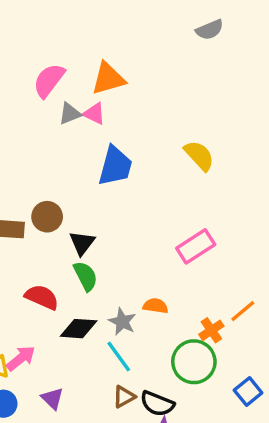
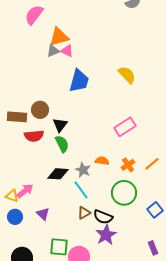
orange triangle: (108, 79) -> (59, 37), moved
pink semicircle: (49, 80) -> (34, 15), moved
red semicircle: (42, 297) -> (34, 136), moved, turned 150
orange cross: (211, 330) -> (128, 165), moved

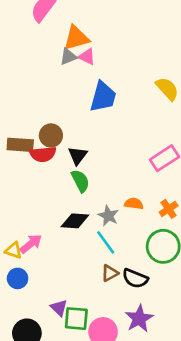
red semicircle: (34, 136) -> (43, 154), moved
purple triangle: (43, 214) -> (59, 308), moved
purple star: (106, 235) -> (139, 319), moved

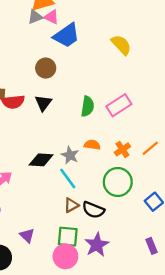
blue trapezoid: (103, 97) -> (67, 35), moved, turned 40
brown circle: (51, 135) -> (46, 68), moved
green semicircle: (80, 181) -> (88, 106), moved, turned 36
green square: (76, 319) -> (68, 237), moved

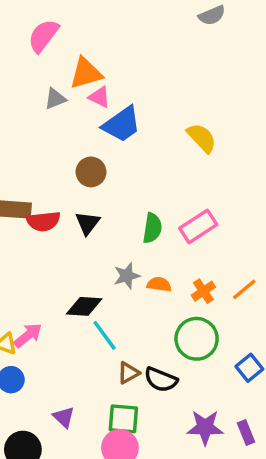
gray triangle: (35, 17) -> (55, 99), moved
gray star: (70, 155) -> (127, 276), moved, turned 30
cyan line: (68, 178) -> (105, 335), moved
purple star: (97, 245) -> (205, 427), moved, turned 30

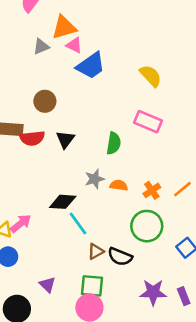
brown circle: (91, 172) -> (45, 101), moved
pink rectangle: (198, 226) -> (148, 122), moved, turned 56

